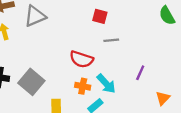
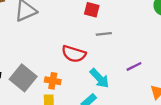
purple line: (140, 73) -> (134, 66), turned 40
orange cross: (83, 86) -> (53, 81), moved

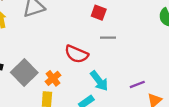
purple line: (134, 66) -> (137, 84), moved
orange cross: (53, 81) -> (53, 78), turned 35

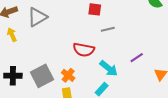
gray square: (24, 72) -> (42, 76), turned 30
purple line: (137, 84) -> (137, 58), moved

